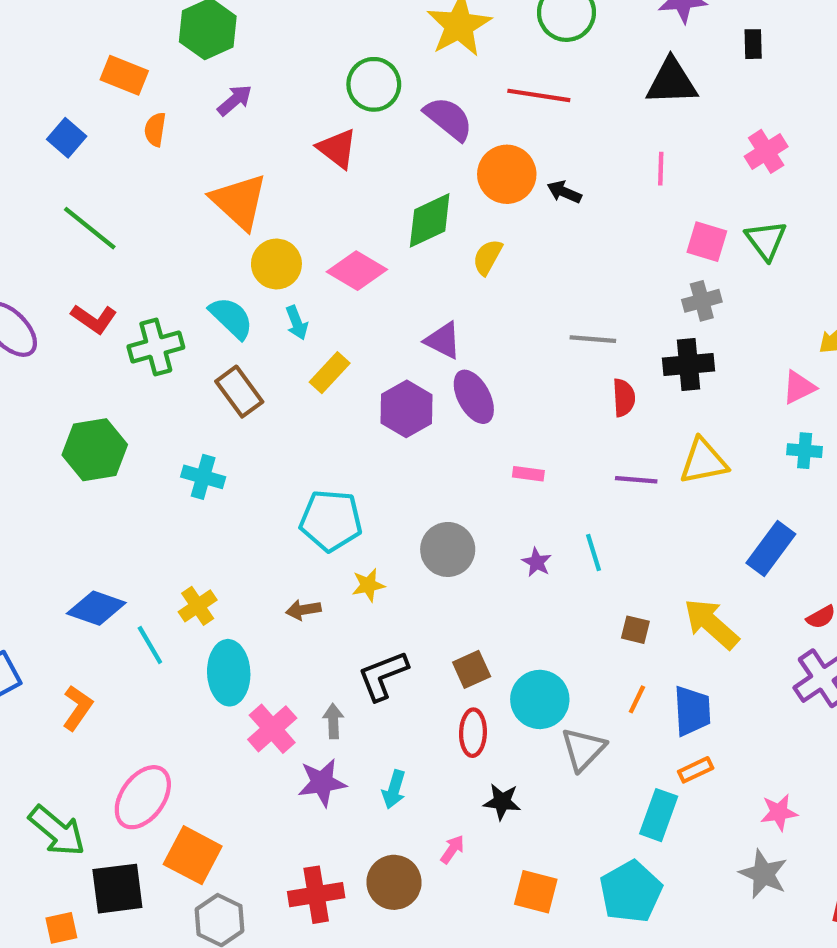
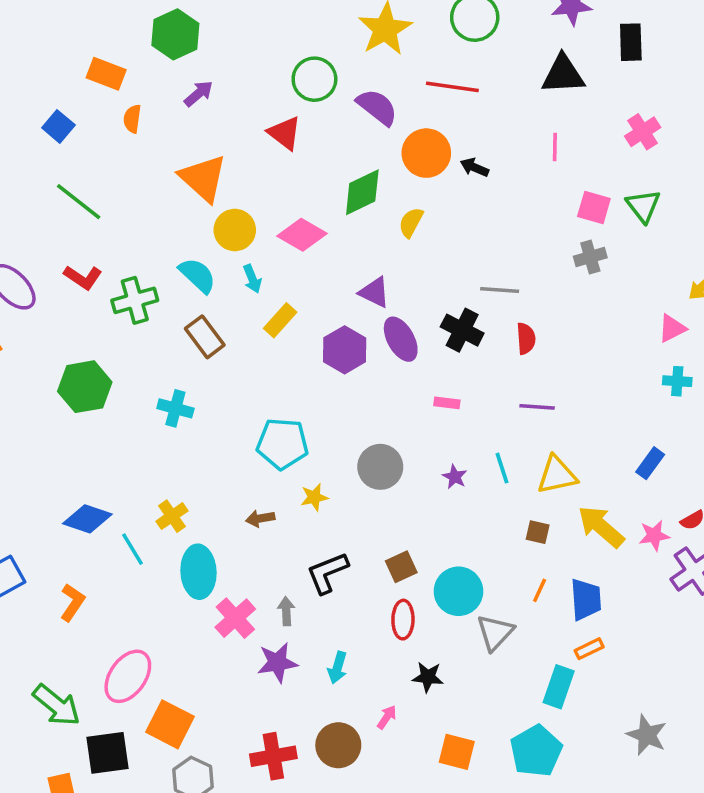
black rectangle: (753, 44) -> (631, 42), size x1.5
black cross: (689, 364) -> (462, 330), moved, turned 33
yellow triangle: (703, 461) -> (557, 475), moved
blue rectangle: (771, 548) -> (650, 463), size x0.7
pink star: (779, 812) -> (654, 535), moved

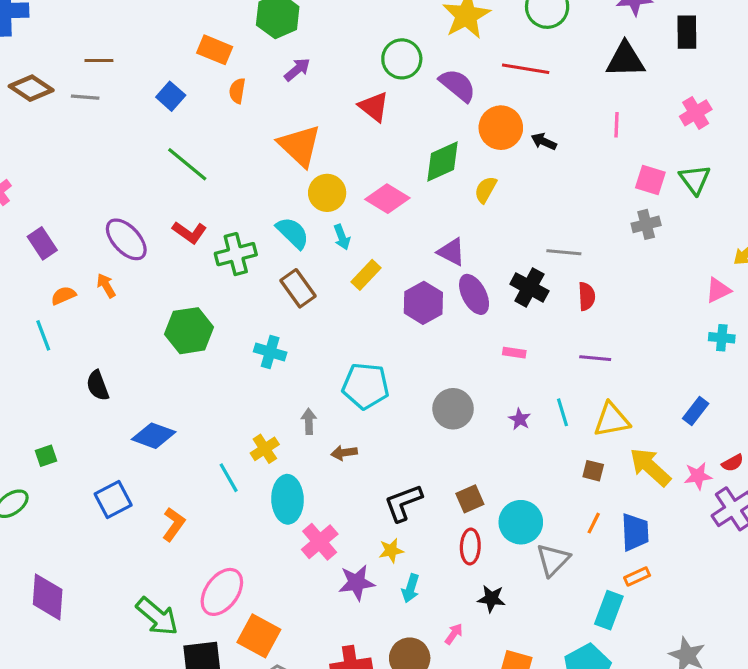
yellow star: (314, 497) -> (391, 551), moved
blue diamond: (87, 519) -> (154, 436), moved
gray arrow: (286, 611) -> (309, 421), moved

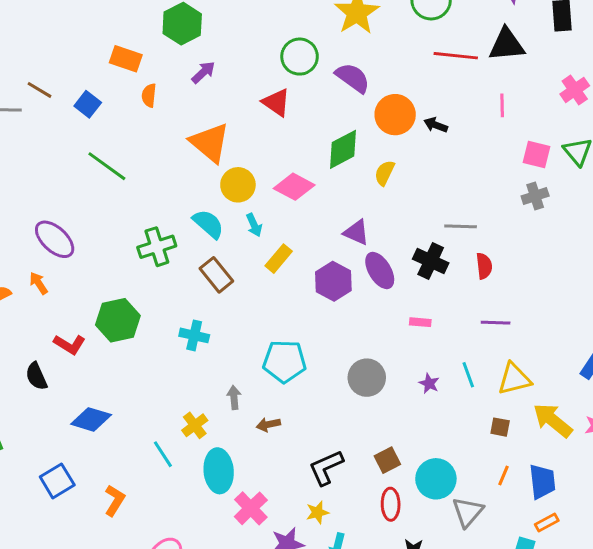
brown line: (99, 61) -> (39, 90), moved, turned 35
red line: (526, 69) -> (456, 56), moved
red L-shape: (190, 232) -> (69, 344), moved

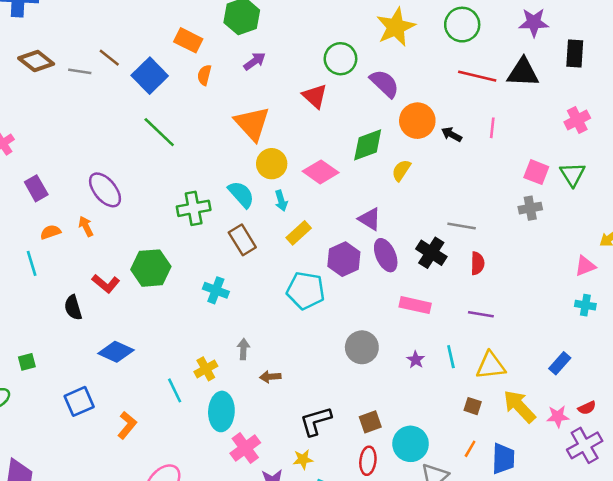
blue square: (88, 104) -> (150, 76), size x1.5
pink line: (502, 105) -> (492, 128), moved
pink rectangle: (420, 322) -> (415, 305), size x1.6
cyan pentagon: (285, 361) -> (306, 291), moved

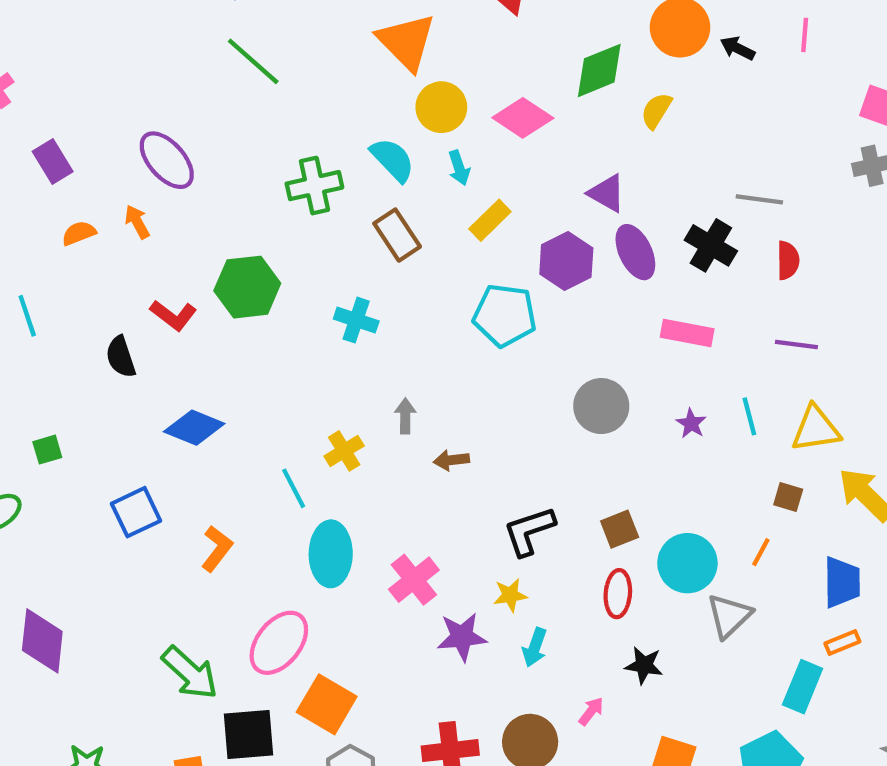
cyan line: (32, 263) -> (27, 316), moved
cyan ellipse: (221, 411) -> (331, 554), moved
orange line: (470, 449) -> (761, 552), moved

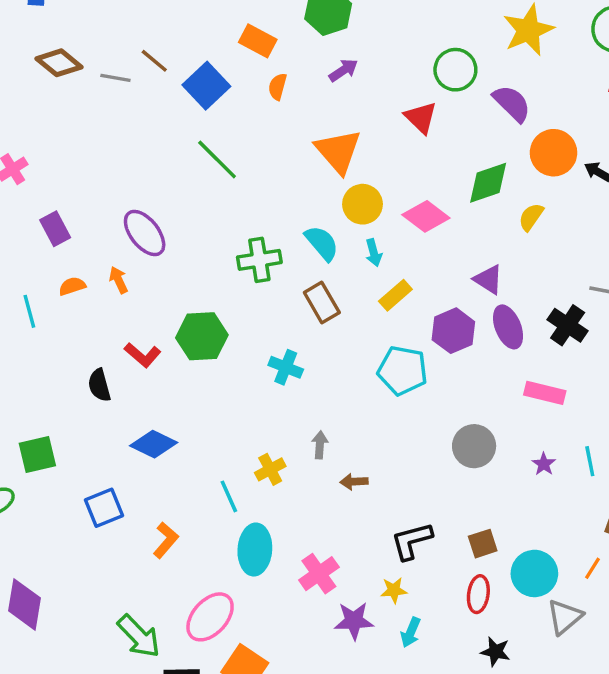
cyan line: (27, 316) -> (29, 311), moved
green square: (47, 450) -> (37, 455), size x1.6

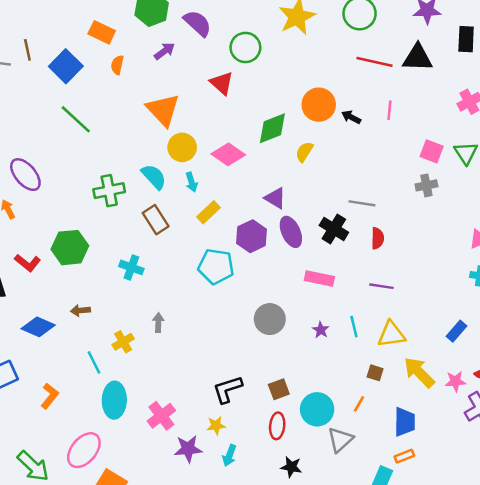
brown line: (154, 61) -> (27, 50), turned 40
purple semicircle: (512, 103) -> (198, 23), moved
brown arrow: (354, 482) -> (80, 310), moved

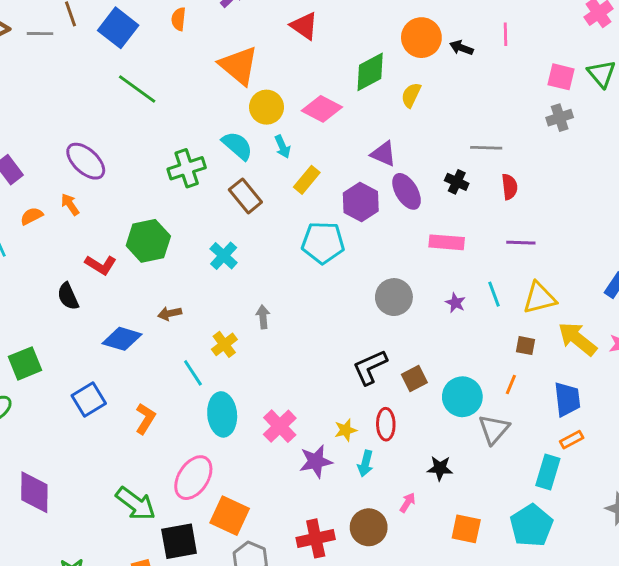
black cross: (334, 229) -> (457, 182), size x0.7
cyan cross: (131, 267) -> (224, 256), turned 30
black L-shape: (227, 389) -> (370, 367), moved
red ellipse: (277, 426) -> (386, 424), moved

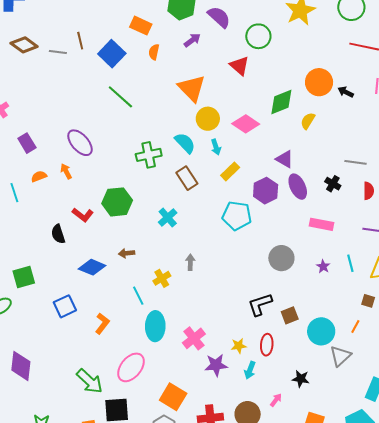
orange square: (230, 516) -> (173, 397), moved

